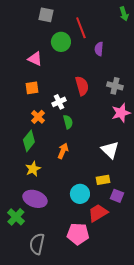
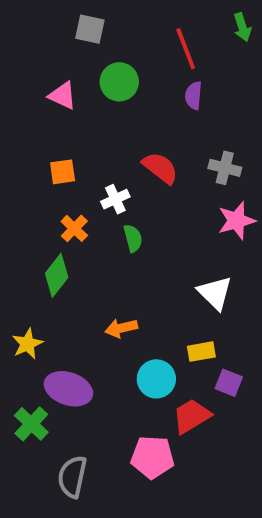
red line: (81, 28) -> (186, 49), moved
pink triangle: (35, 59) -> (63, 96), moved
red semicircle: (82, 86) -> (160, 168), turned -36
orange arrow: (63, 151) -> (121, 328), moved, turned -126
yellow star: (33, 169) -> (27, 344), moved

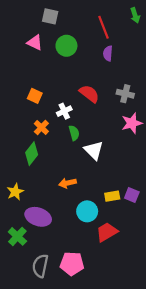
pink triangle: (63, 96) -> (35, 42), moved
orange square: (63, 172) -> (35, 96), turned 32
white triangle: (215, 293) -> (94, 150), moved
purple square: (229, 383) -> (132, 195), moved
pink pentagon: (152, 457) -> (72, 264), moved

